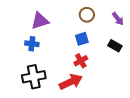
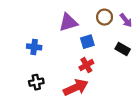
brown circle: (87, 15) -> (105, 17), moved
purple triangle: (40, 21) -> (68, 22), moved
black cross: (34, 77) -> (36, 82), size x0.6

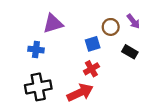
brown circle: (105, 17) -> (111, 27), moved
purple triangle: (68, 22) -> (53, 24), moved
black cross: (36, 82) -> (38, 87), size x1.6

